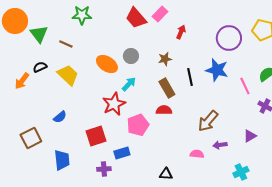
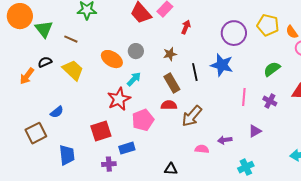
pink line: (245, 86) -> (244, 97), moved, turned 30
blue semicircle: (60, 117) -> (57, 112), moved
brown arrow: (208, 121) -> (192, 116), moved

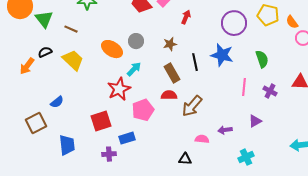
green semicircle: (272, 69) -> (262, 59), moved, turned 108
black triangle: (171, 169) -> (185, 159), moved

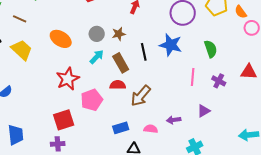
gray circle: (136, 41) -> (97, 34), moved
cyan arrow: (134, 69) -> (97, 57), moved
red square: (101, 121) -> (64, 120), moved
blue rectangle: (127, 138) -> (121, 128), moved

